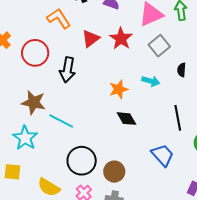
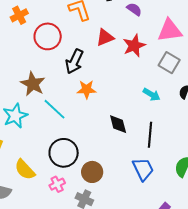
gray square: (159, 46) -> (169, 63), turned -35
orange star: (119, 89) -> (87, 89), moved
black line: (178, 118) -> (150, 135), moved

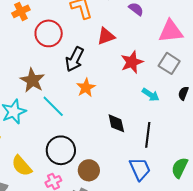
red star: (134, 46) -> (132, 62), moved
orange star: (87, 89) -> (86, 88), turned -30

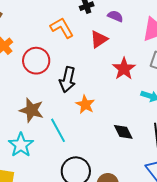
red triangle: (106, 36) -> (99, 39), moved
cyan line: (53, 106) -> (58, 130), turned 30

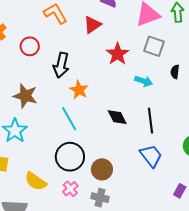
red circle: (36, 61) -> (30, 46), size x0.7
cyan line: (58, 130) -> (69, 119), moved

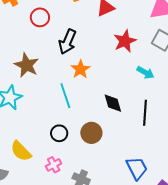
blue trapezoid: (151, 156) -> (137, 168), moved
black circle: (70, 157) -> (59, 133), size x0.6
brown circle: (102, 169) -> (91, 133), moved

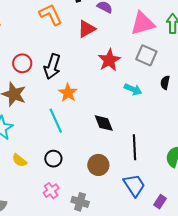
red circle: (40, 17) -> (22, 63), moved
black line: (145, 113) -> (135, 147), moved
brown circle: (91, 133) -> (98, 165), moved
yellow semicircle: (21, 151) -> (19, 160), moved, size x0.7

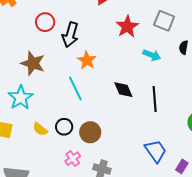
red circle: (22, 63) -> (45, 22), moved
black line: (135, 147) -> (155, 99), moved
black circle: (53, 159) -> (64, 127), moved
brown circle: (98, 165) -> (90, 132), moved

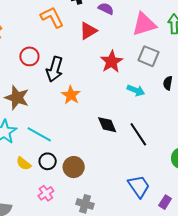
cyan line: (75, 89) -> (39, 134), moved, turned -35
black line: (155, 99) -> (138, 134), turned -30
pink cross: (73, 159) -> (46, 193), moved

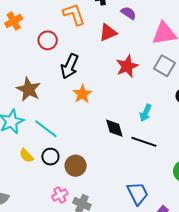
red circle: (29, 56) -> (48, 40), moved
cyan arrow: (136, 90) -> (146, 113), moved, turned 84
black line: (138, 134) -> (144, 142), turned -45
pink cross: (46, 193) -> (60, 195), moved

